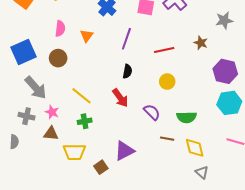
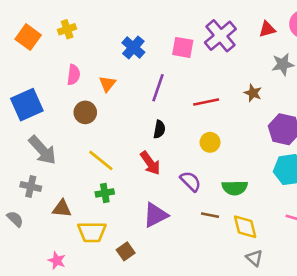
brown circle: (58, 58) -> (85, 112), moved
pink star: (52, 112) -> (57, 261), moved
gray semicircle: (14, 142) -> (15, 219), turned -48
purple triangle: (124, 151) -> (155, 215), moved

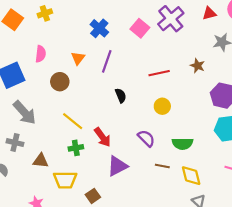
pink square: (183, 47) -> (140, 28), turned 30
pink semicircle: (74, 75) -> (41, 54), moved
purple line: (158, 88) -> (107, 61), moved
black semicircle: (159, 129) -> (121, 96), turned -32
red arrow: (150, 163) -> (103, 137), moved

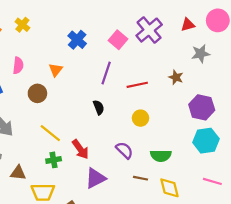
yellow cross: (45, 13) -> (22, 25), turned -32
purple line: (107, 61) -> (106, 73), moved

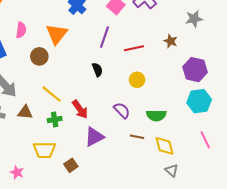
orange triangle: (56, 70) -> (57, 34), size x1.6
brown triangle: (18, 173) -> (25, 112), moved
pink line: (212, 181) -> (205, 140), turned 48

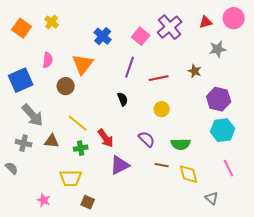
brown square: (71, 165) -> (88, 202), moved, turned -32
gray triangle: (172, 170) -> (212, 198), moved

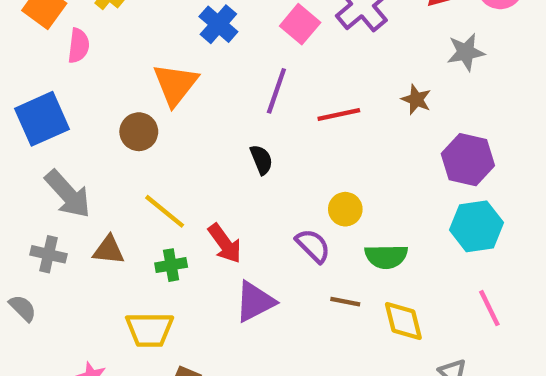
pink semicircle: (48, 60) -> (79, 46), moved
yellow circle: (162, 109) -> (345, 209), moved

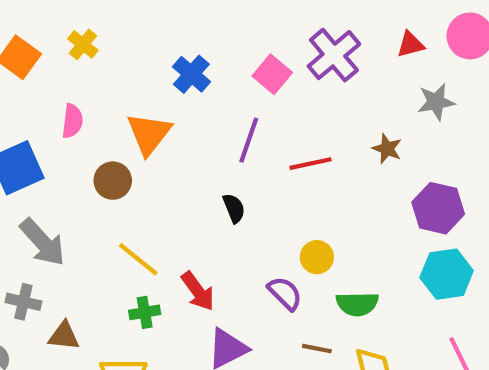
pink semicircle: (79, 46) -> (72, 121), moved
brown triangle: (109, 250) -> (64, 336), moved

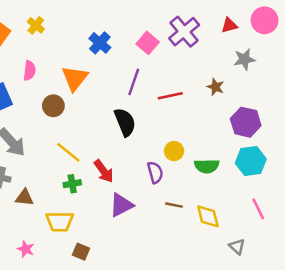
black semicircle: (234, 208) -> (125, 122), size x1.6
purple semicircle: (285, 293) -> (155, 172), turned 30
green semicircle: (357, 304) -> (207, 166), moved

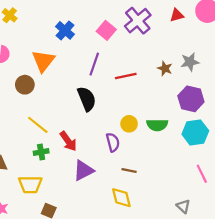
gray star: (244, 59) -> (190, 62), moved
green semicircle: (207, 166) -> (157, 125), moved
yellow diamond: (208, 216) -> (121, 198), moved

